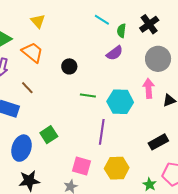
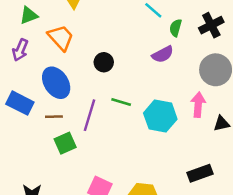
brown line: (27, 88) -> (54, 117), moved, turned -56
purple line: (102, 132) -> (90, 115), moved
blue ellipse: (21, 148) -> (56, 83), moved, turned -60

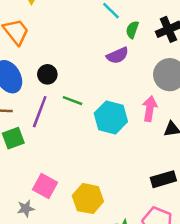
black circle: (104, 62) -> (47, 74), moved
black rectangle: (200, 173) -> (163, 179), moved

